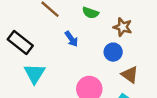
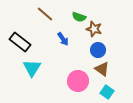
brown star: (123, 27) -> (94, 29), moved
brown triangle: (130, 75) -> (102, 69), moved

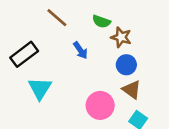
black rectangle: (20, 42) -> (24, 54), turned -75

